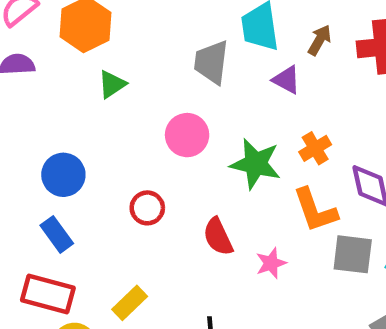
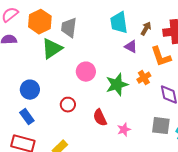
gray trapezoid: (211, 62) -> (69, 28), moved
green triangle: (112, 84) -> (52, 49), size x1.6
green star: (256, 164) -> (117, 85), turned -30
orange L-shape: (315, 210) -> (161, 57), moved

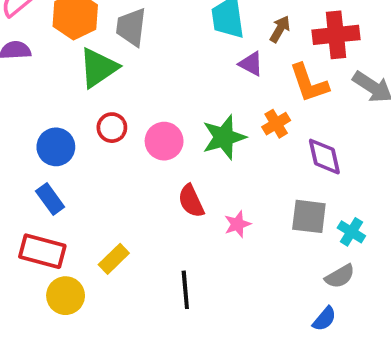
pink circle: (86, 72) -> (164, 141), moved
red circle: (68, 105) -> (112, 128), moved

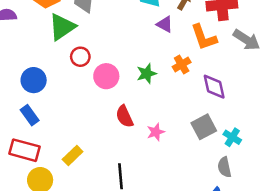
red circle: (112, 128) -> (80, 57), moved
green star: (224, 137) -> (147, 74), size x0.7
gray square: (309, 216) -> (204, 127), turned -35
gray semicircle: (340, 276) -> (224, 167), turned 108

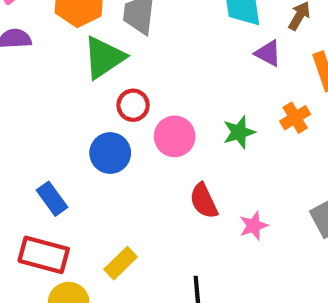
blue circle: (34, 80) -> (110, 153), moved

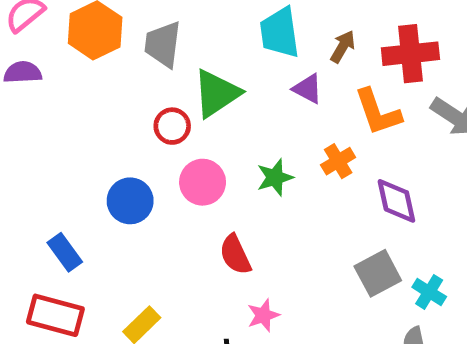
green triangle: (104, 57) -> (217, 93), moved
red circle: (133, 105) -> (172, 126), moved
pink star: (254, 226) -> (263, 315), moved

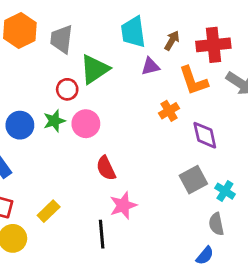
purple triangle: (308, 89) -> (150, 66), turned -42
green star: (275, 177) -> (54, 121), moved
blue circle: (130, 201) -> (20, 125), moved
pink star: (263, 315) -> (123, 205), size x1.4

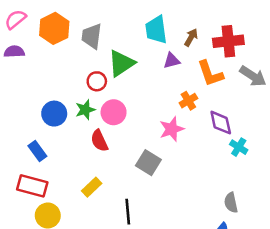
red semicircle: (106, 168) -> (99, 141), moved
gray square: (193, 180) -> (148, 163), moved, turned -30
cyan cross: (225, 191) -> (239, 147), moved
pink star: (123, 205) -> (172, 129), moved
yellow rectangle: (49, 211) -> (92, 187), moved

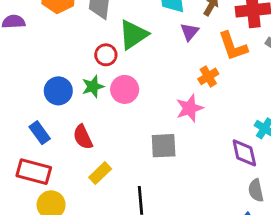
purple triangle: (172, 61) -> (190, 32), turned -36
purple diamond: (221, 123) -> (244, 153), moved
red semicircle: (99, 141) -> (83, 137), moved
gray square: (148, 163) -> (164, 146), turned -35

